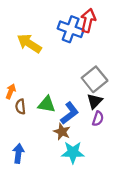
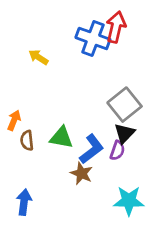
yellow arrow: (29, 43) -> (38, 57), size x0.6
purple semicircle: (98, 119) -> (117, 150), moved
cyan star: (73, 152) -> (129, 201), moved

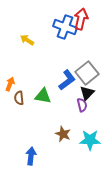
blue L-shape: (92, 149) -> (67, 80), moved
purple semicircle: (117, 150) -> (82, 105), turned -32
brown star: (81, 173) -> (63, 134), moved
blue arrow: (24, 202) -> (31, 156), moved

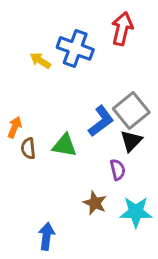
blue cross: (65, 27) -> (75, 48), moved
purple semicircle: (82, 105) -> (118, 170), moved

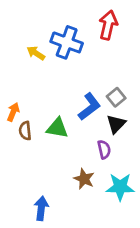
gray square: (131, 111) -> (116, 97), size x0.6

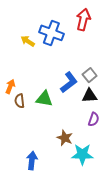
black triangle: (116, 124) -> (90, 96), turned 42
purple semicircle: (104, 149) -> (94, 119), moved, turned 32
cyan star: (120, 187) -> (82, 154), moved

